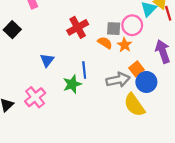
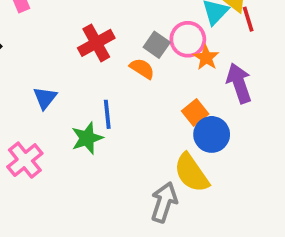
gray square: (114, 29) -> (157, 45), turned 32
orange star: (125, 45) -> (206, 58), moved
gray arrow: (118, 80) -> (164, 202), moved, turned -60

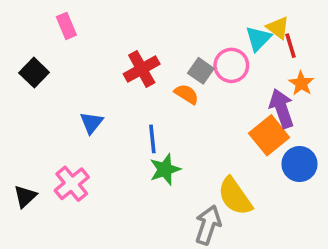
orange star: (206, 58) -> (301, 83), moved
orange square: (195, 112) -> (269, 135), moved, size x1.5
blue circle: (212, 134) -> (299, 164), moved
green star: (87, 138) -> (165, 169), moved

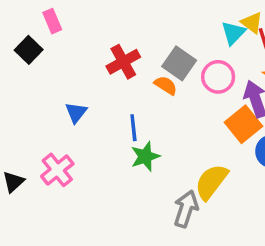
pink circle: (231, 65) -> (218, 77), moved
gray square: (201, 71) -> (179, 63), size x1.4
black square: (34, 73) -> (29, 50), moved
yellow semicircle: (235, 196) -> (211, 182), turned 72

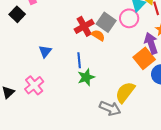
red cross: (123, 62) -> (84, 26), moved
pink circle: (218, 77) -> (129, 18), moved
gray arrow: (186, 209) -> (110, 108), turned 95

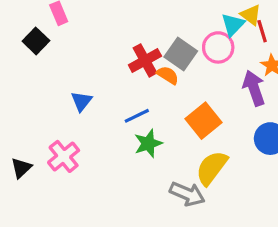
orange square: (144, 58) -> (204, 121), moved
blue line: (79, 60) -> (137, 116), turned 70

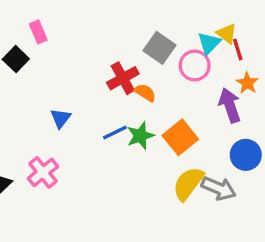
gray square: (181, 54) -> (160, 48), moved
green star: (148, 143) -> (140, 136), moved
gray arrow: (187, 194) -> (219, 188), moved

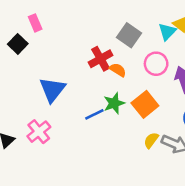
pink circle: (195, 65) -> (156, 64), moved
blue triangle: (61, 118) -> (52, 90), size x1.6
blue line: (115, 132) -> (94, 114), moved
yellow semicircle: (188, 184) -> (151, 140), size x0.6

